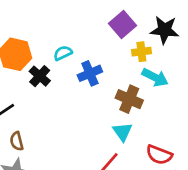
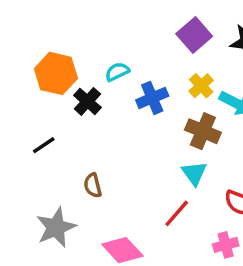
yellow cross: (141, 52) -> (201, 86), moved, turned -36
brown semicircle: (17, 141) -> (93, 185), moved

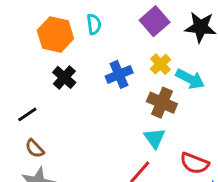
cyan semicircle: (117, 72) -> (94, 24), moved, turned 108
orange hexagon: (56, 73) -> (55, 35), moved
brown semicircle: (93, 185) -> (35, 148), moved, turned -30

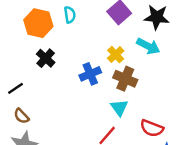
yellow cross: (160, 64) -> (116, 55), moved
blue cross: (119, 74) -> (90, 74), moved
cyan arrow: (190, 79) -> (148, 46), moved

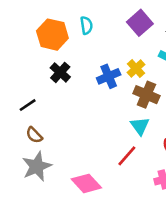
blue cross: (90, 74) -> (109, 76), moved

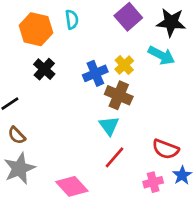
brown cross: (146, 95) -> (119, 95), moved
cyan triangle: (140, 126) -> (109, 126), moved

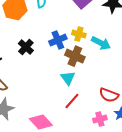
cyan arrow: (161, 55) -> (101, 43), moved
yellow cross: (124, 65) -> (79, 34), turned -32
black cross: (44, 69) -> (26, 47), moved

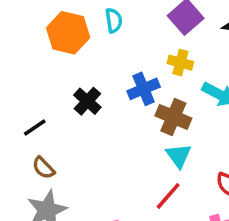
yellow cross: (79, 34) -> (180, 63), moved
cyan triangle: (68, 78) -> (179, 156), moved

